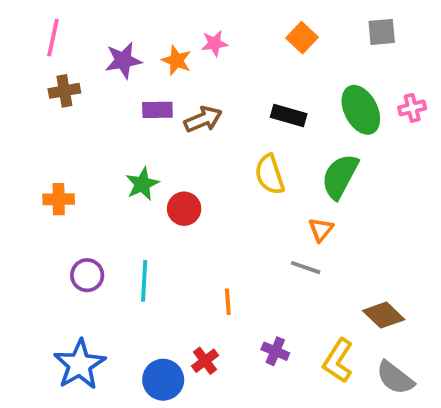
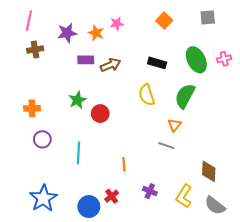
purple circle: (87, 275) -> (42, 139), moved
brown diamond: (384, 315) -> (209, 171), turned 50

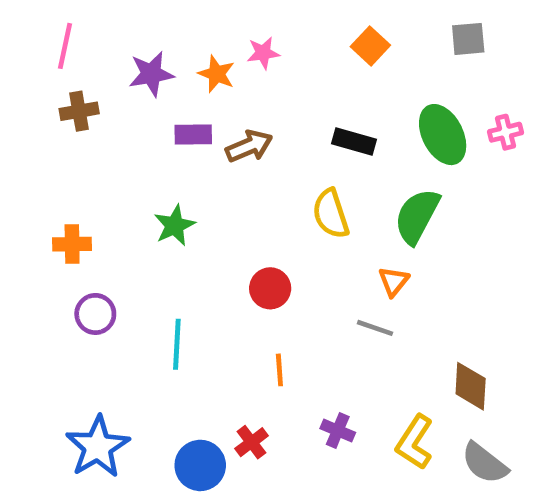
red circle: (100, 114) -> (270, 288), moved

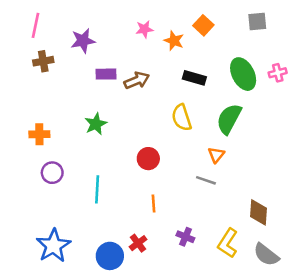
orange star: (217, 74) -> (174, 41), moved

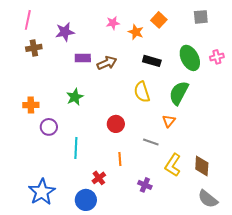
purple circle: (52, 173) -> (49, 127), moved
gray line: (206, 180) -> (151, 142), moved
red cross: (138, 243) -> (99, 178), moved
yellow L-shape: (228, 243) -> (173, 165), moved

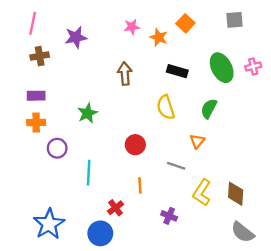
purple rectangle: (83, 58) -> (36, 96), moved
brown arrow: (107, 63) -> (125, 74), turned -72
green semicircle: (179, 93) -> (209, 109), size x0.7

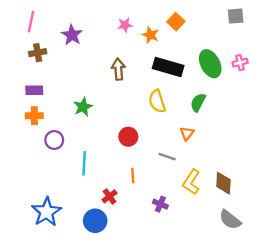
gray square: (234, 20) -> (236, 16), moved
purple star: (76, 37) -> (72, 35), turned -30
black rectangle: (177, 71) -> (168, 67), size x1.5

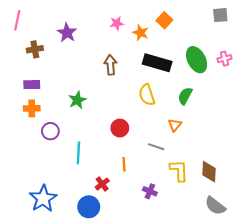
pink line: (31, 22) -> (17, 20), moved
yellow L-shape: (191, 182) -> (179, 171), turned 145

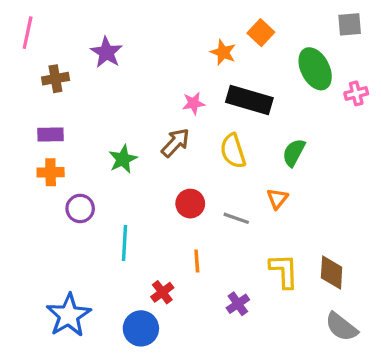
pink star: (117, 23) -> (194, 103), moved
green ellipse: (197, 60) -> (315, 69), moved
brown arrow: (111, 65) -> (175, 143), moved, turned 48
gray line: (156, 147) -> (236, 218), moved
purple cross: (150, 191) -> (238, 304), turned 32

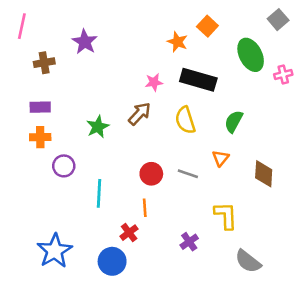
gray square: (350, 24) -> (278, 20), turned -36
red circle: (190, 204) -> (151, 174), moved
orange line: (197, 261) -> (145, 208), moved
brown diamond: (332, 273) -> (264, 174), moved
gray semicircle: (341, 327) -> (248, 261), moved

